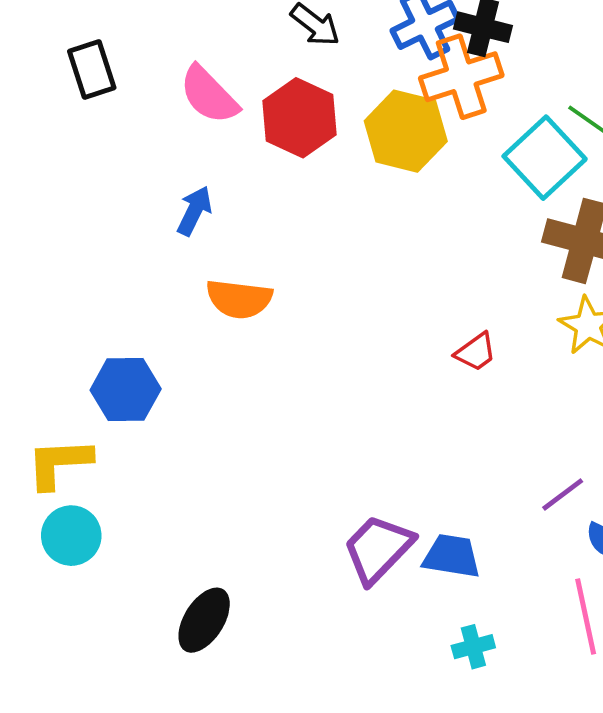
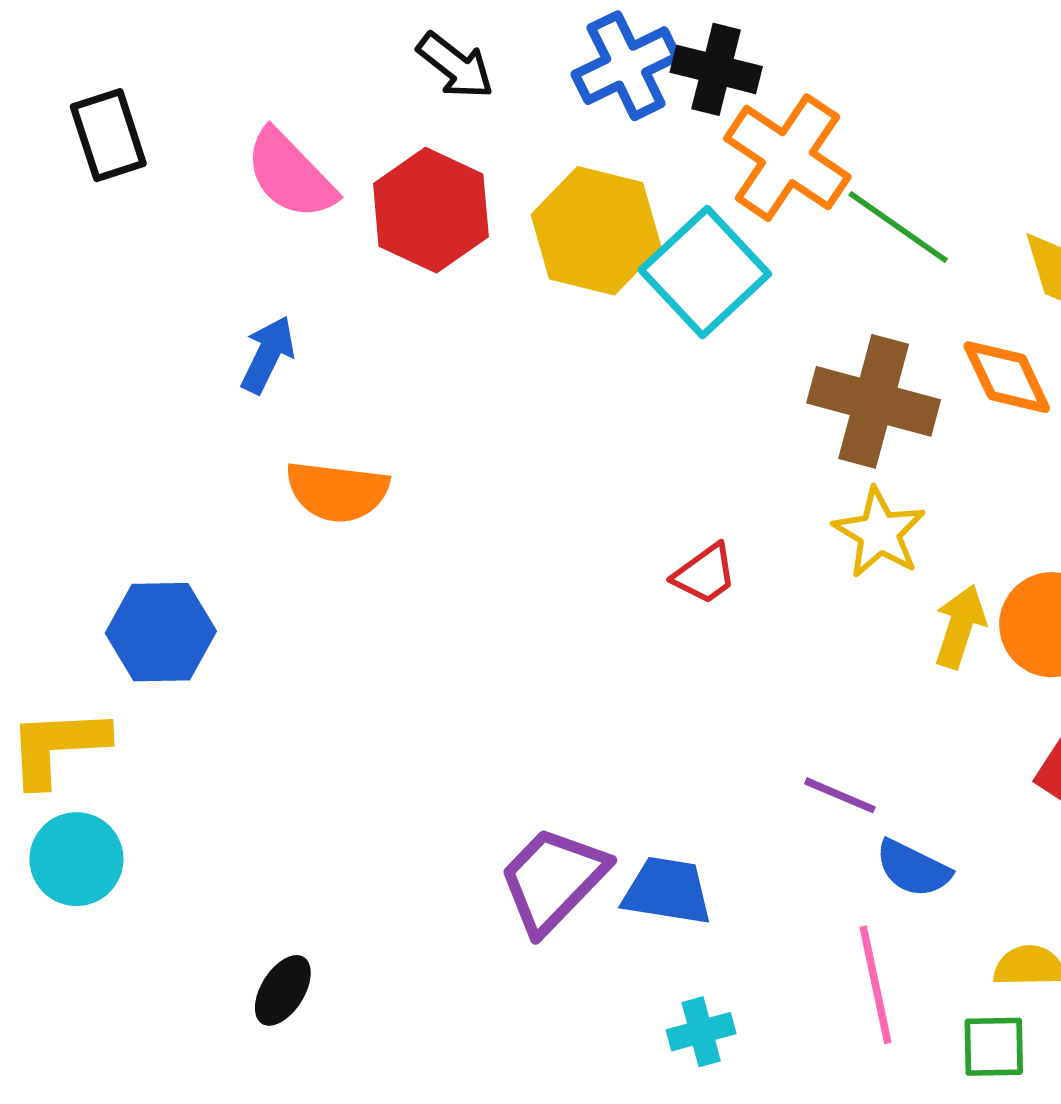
orange cross: (461, 77) -> (787, 158), moved, turned -38
cyan square: (545, 158) -> (705, 272), moved
purple line: (563, 495) -> (840, 795), turned 60
black ellipse: (204, 620) -> (283, 990), size x0.7

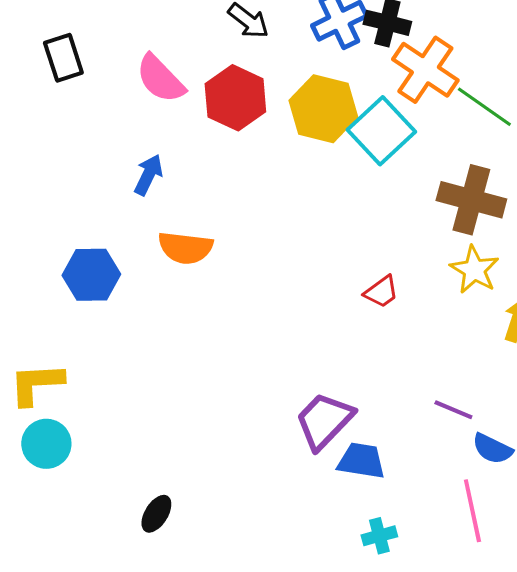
blue hexagon: (161, 632) -> (91, 275), moved
purple trapezoid: (553, 880) -> (324, 421), moved

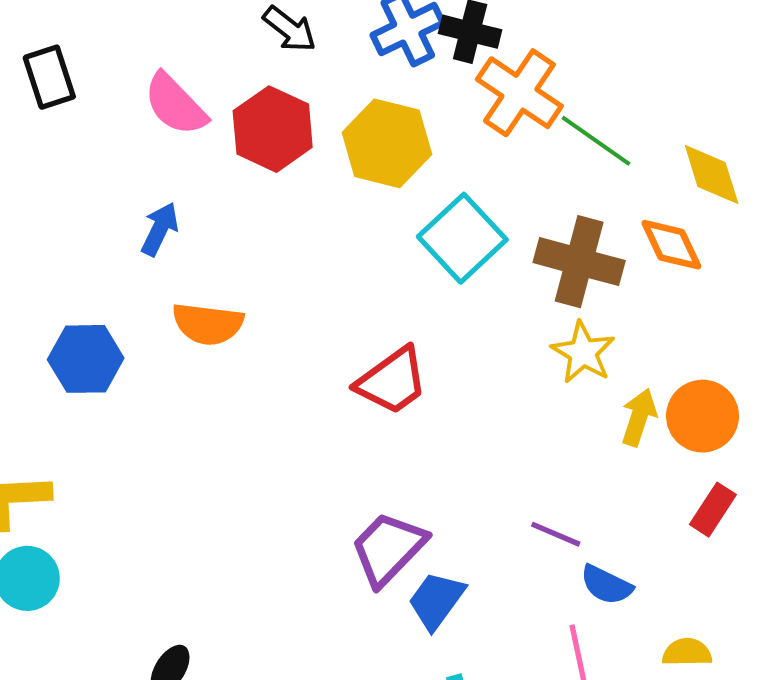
cyan square: (381, 131) -> (462, 238), moved
red trapezoid: (381, 292) -> (392, 381), moved, size x1.6
blue trapezoid: (361, 461) -> (436, 600), turned -63

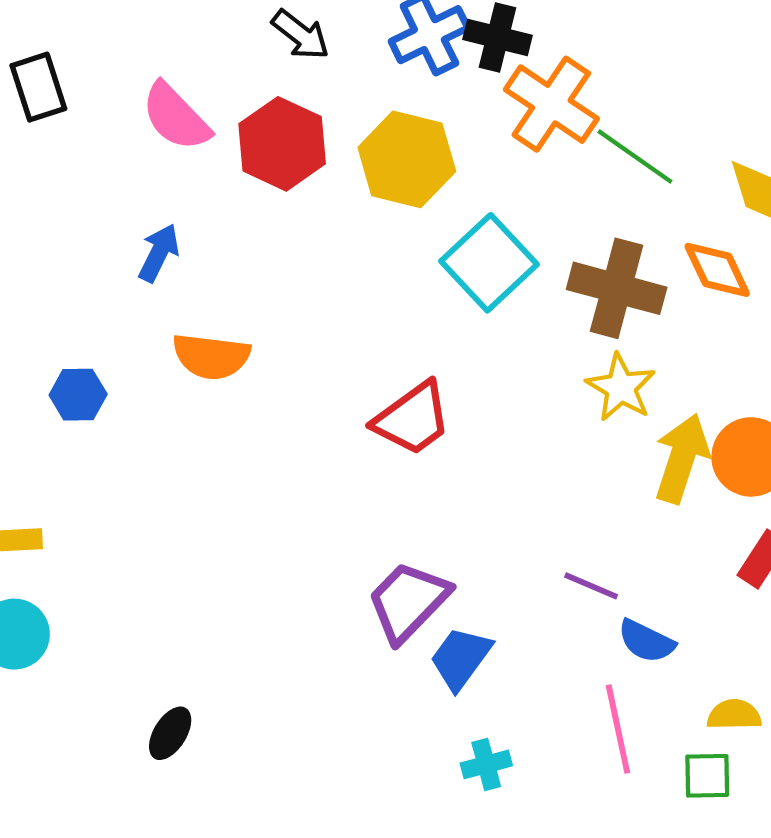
blue hexagon: (86, 359) -> (78, 395), size x0.7
yellow arrow: (639, 417) -> (682, 458), size x1.4

